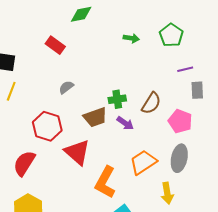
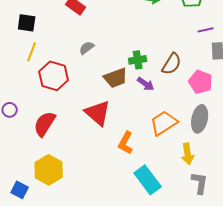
red hexagon: (47, 126) -> (54, 76), moved
orange L-shape: (105, 182) -> (126, 143), size x0.7

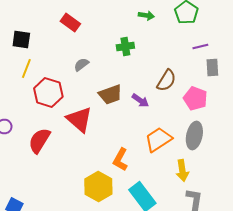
green cross: (138, 60) -> (125, 46), moved
red triangle: (98, 113) -> (79, 120), moved
yellow hexagon: (49, 170) -> (98, 186), moved

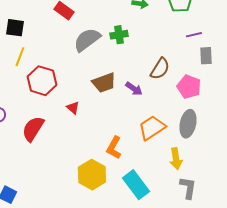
gray semicircle: (81, 64) -> (87, 40), moved, size x1.8
red triangle: (79, 120) -> (73, 108), size x0.5

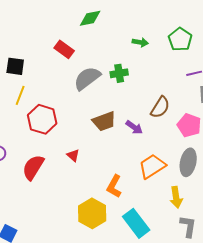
red triangle: (73, 108) -> (73, 155), moved

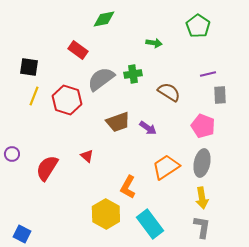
green pentagon: (180, 39) -> (198, 26), moved
brown semicircle: (160, 107) -> (169, 92), moved, turned -90
red hexagon: (42, 119) -> (67, 100), moved
yellow arrow: (176, 197) -> (202, 198), moved

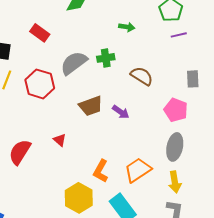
red rectangle: (78, 50) -> (40, 33), moved
purple line: (208, 74) -> (179, 35), moved
orange trapezoid: (166, 167) -> (138, 170), moved

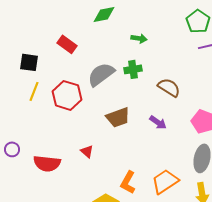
green arrow: (127, 27) -> (139, 38), moved
purple arrow: (121, 112) -> (158, 122), moved
red semicircle: (20, 152) -> (47, 163), turned -116

